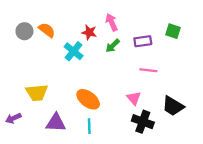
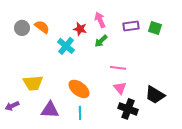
purple rectangle: (143, 41) -> (131, 26), moved
pink line: (148, 70) -> (118, 68), moved

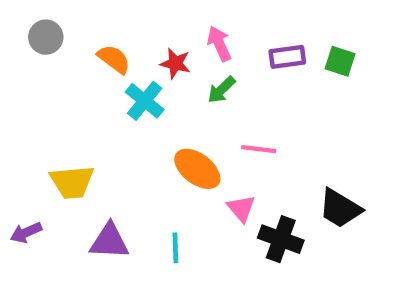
orange semicircle: (42, 27) -> (114, 59), moved
gray circle: (22, 28) -> (46, 37), moved
pink triangle: (120, 88) -> (241, 208), moved
orange ellipse: (79, 89) -> (197, 169), moved

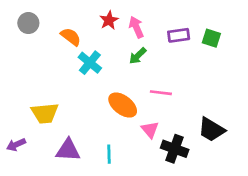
red star: (175, 63) -> (109, 20), moved, turned 30

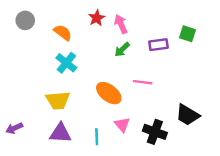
purple rectangle: (179, 35) -> (158, 45), moved
cyan cross: (90, 63) -> (66, 63), moved
yellow trapezoid: (45, 113) -> (58, 100), moved
pink triangle: (150, 130) -> (122, 125), moved

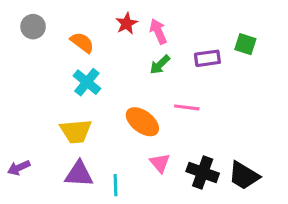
black trapezoid: (188, 115) -> (244, 176), moved
cyan line: (97, 137) -> (115, 185), moved

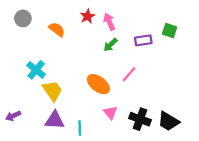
cyan cross: (87, 82) -> (36, 70), moved
pink line: (187, 107) -> (129, 74), turned -56
yellow trapezoid: (76, 131) -> (52, 91), turned -120

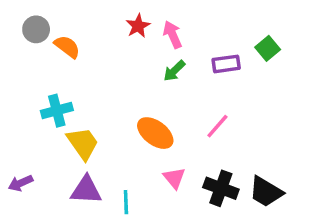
orange semicircle: (57, 29) -> (67, 47), moved
green square: (170, 30) -> (268, 48), turned 32
cyan cross: (36, 70) -> (57, 111), turned 36
pink line: (129, 74) -> (217, 126), moved

